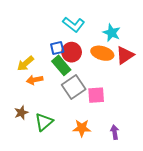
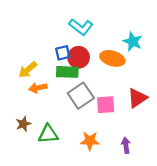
cyan star: (112, 33) -> (133, 42), moved
red triangle: (125, 55) -> (137, 98), moved
green rectangle: (61, 65) -> (67, 72), turned -48
green triangle: (44, 122) -> (48, 134), turned 36

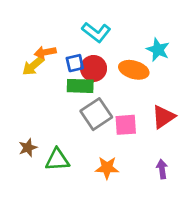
yellow arrow: (28, 70) -> (33, 66), moved
orange arrow: (38, 88) -> (45, 52), moved
purple arrow: (126, 145) -> (162, 169), moved

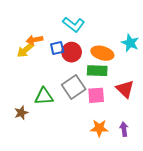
cyan star: (158, 50) -> (130, 43), moved
green rectangle: (80, 86) -> (97, 71), moved
red triangle: (163, 117) -> (125, 89), turned -42
green triangle: (57, 160) -> (44, 96), moved
orange star: (107, 168) -> (99, 128), moved

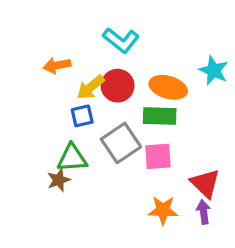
blue square: (57, 48) -> (82, 116), moved
yellow arrow: (25, 50) -> (91, 87), moved
red triangle: (125, 89) -> (205, 183), moved
brown star: (21, 113) -> (59, 180), moved

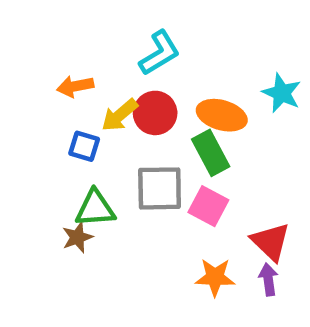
cyan L-shape: (121, 40) -> (160, 53), turned -69
blue square: (82, 116) -> (84, 146), moved, turned 30
green rectangle: (160, 116) -> (211, 153), turned 60
gray square: (121, 143) -> (160, 188), turned 33
pink square: (158, 156) -> (208, 206), turned 32

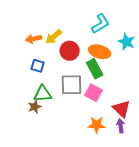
cyan L-shape: (160, 53) -> (101, 24), moved
yellow arrow: (120, 115) -> (54, 37), moved

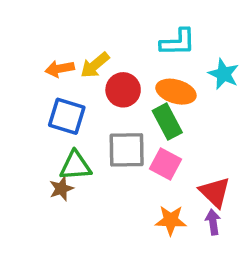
cyan L-shape: (101, 24) -> (178, 42), turned 30
blue square: (38, 66) -> (67, 116), size x1.5

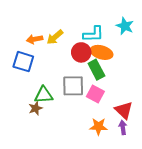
cyan L-shape: (178, 42) -> (93, 34), moved
cyan star: (224, 74) -> (125, 26), moved
red circle: (123, 90) -> (81, 52), moved
blue square: (67, 116) -> (23, 62), moved

